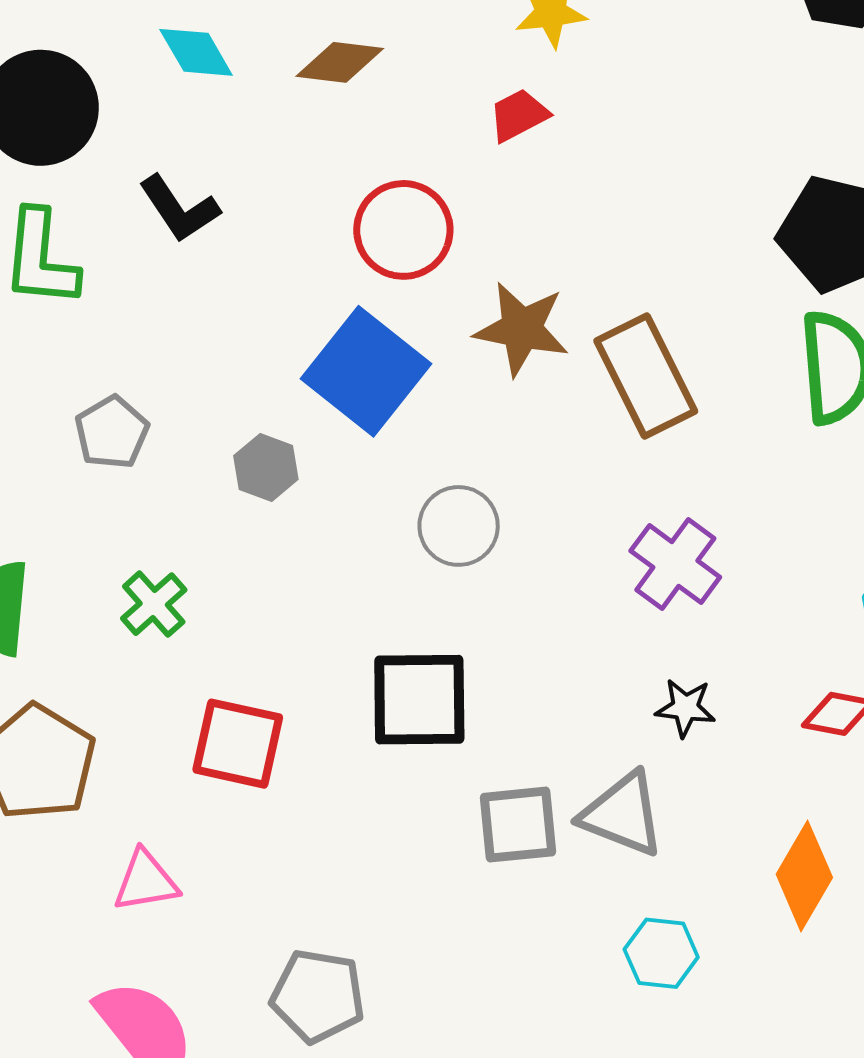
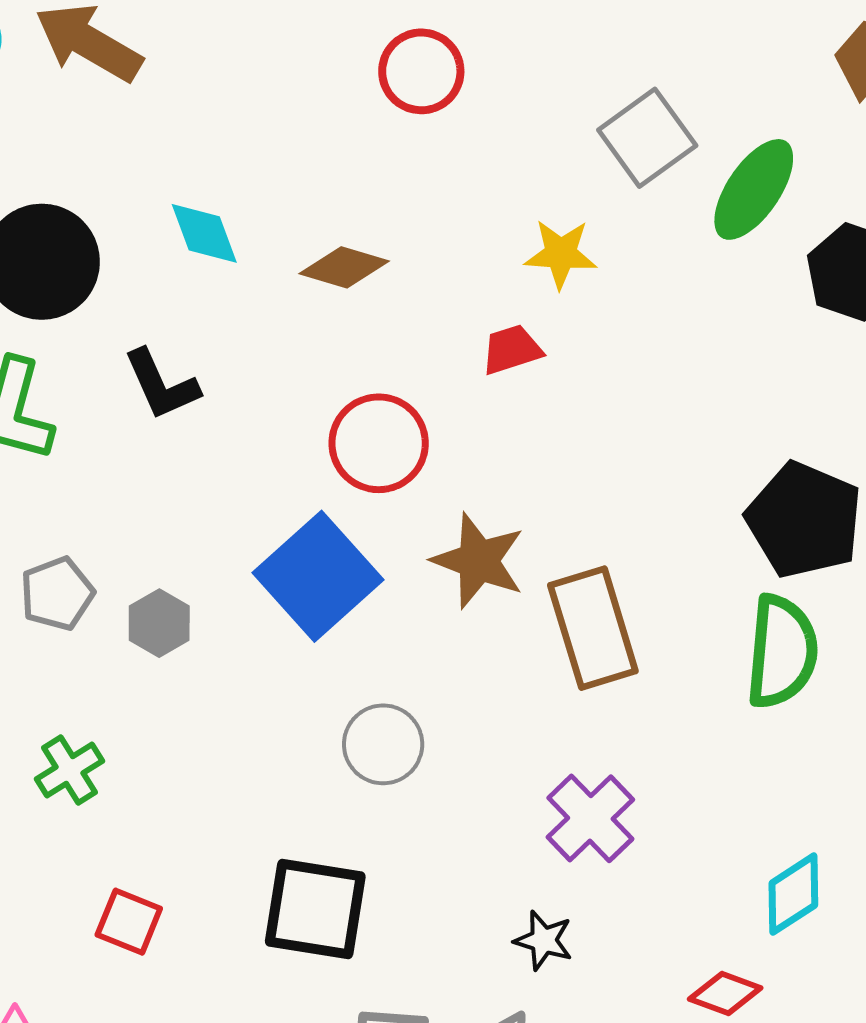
gray hexagon: (266, 468) -> (159, 623), moved
black star: (685, 708) -> (544, 940), moved
red square: (238, 744) -> (129, 922), size x0.7

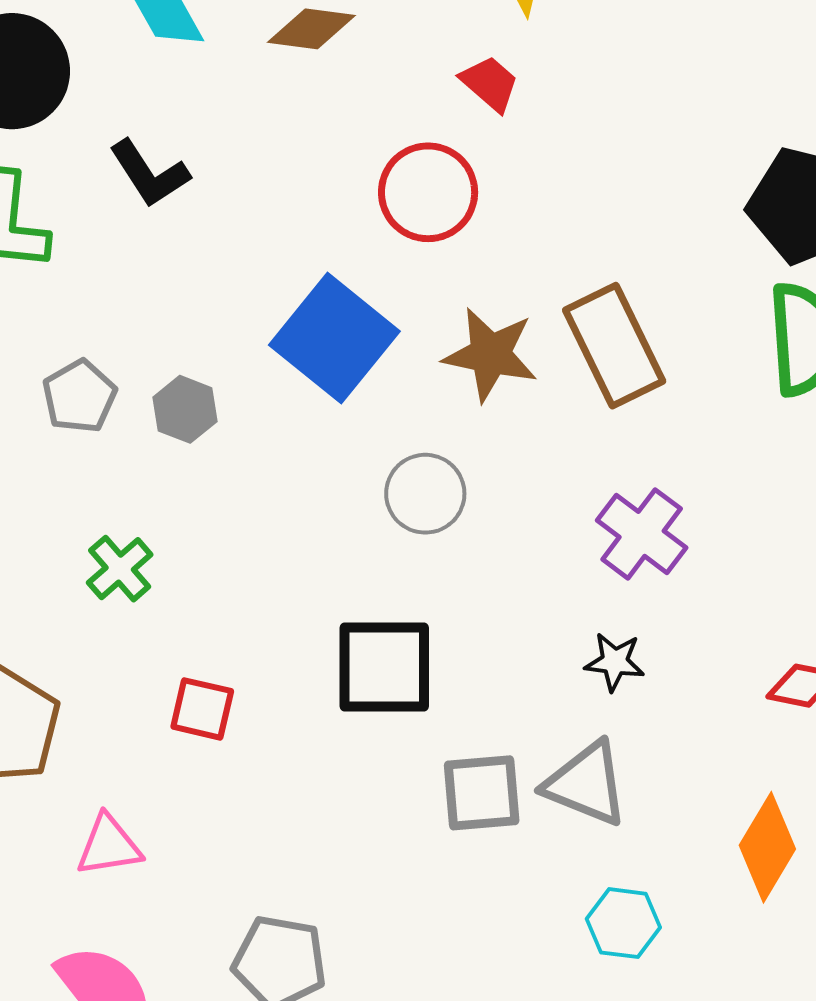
red trapezoid: (512, 350) -> (490, 84), turned 68
red circle: (379, 443) -> (428, 192), moved
brown star: (478, 561) -> (490, 354), moved

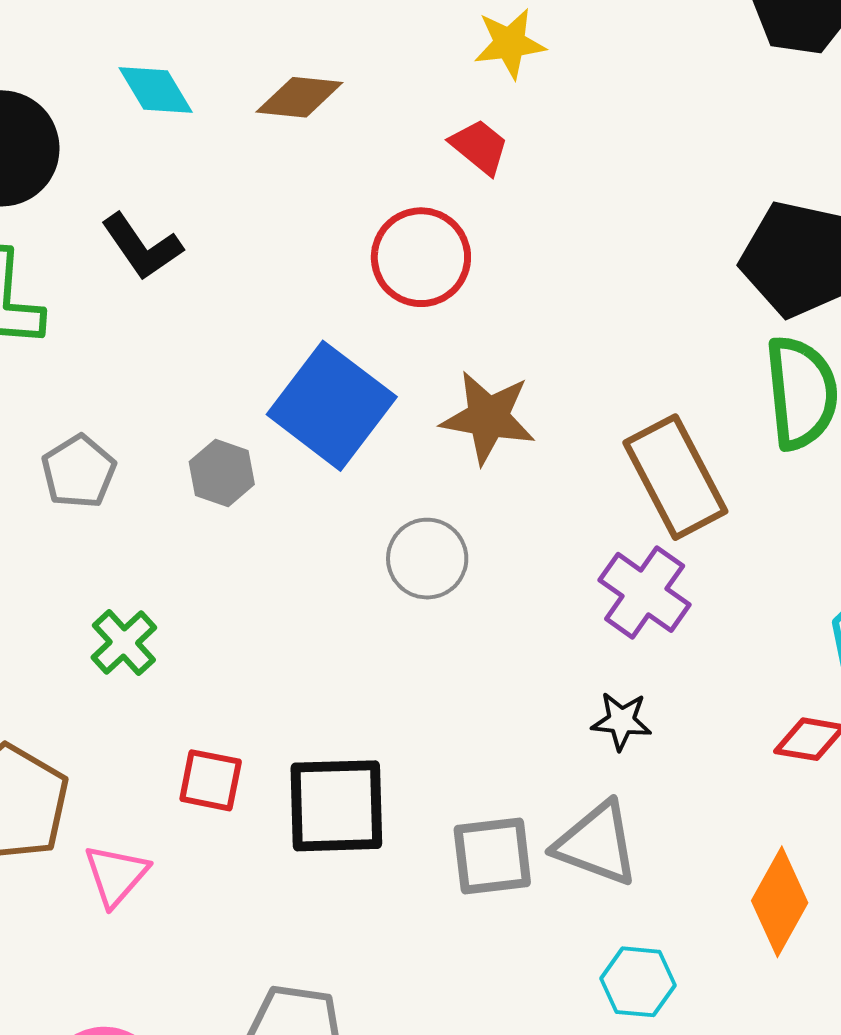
brown rectangle: (614, 346) -> (675, 477), moved
gray hexagon: (185, 409) -> (222, 473), moved
black square: (384, 667) -> (336, 806), moved
pink triangle: (109, 846) -> (116, 875), moved, turned -38

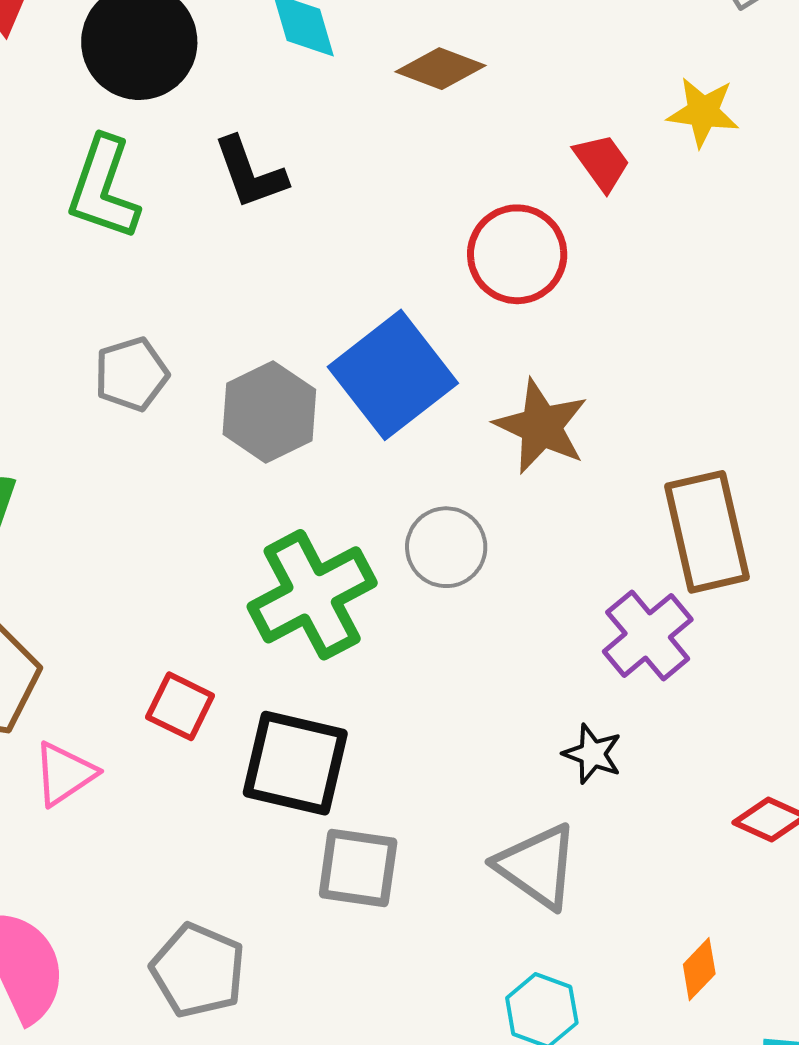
yellow star: (510, 43) -> (703, 112), moved
gray hexagon: (222, 473) -> (269, 412), size x1.5
green cross: (124, 643) -> (312, 595), moved, size x1.8
gray square: (492, 856) -> (358, 868), moved
orange diamond: (780, 902) -> (699, 969), size x0.6

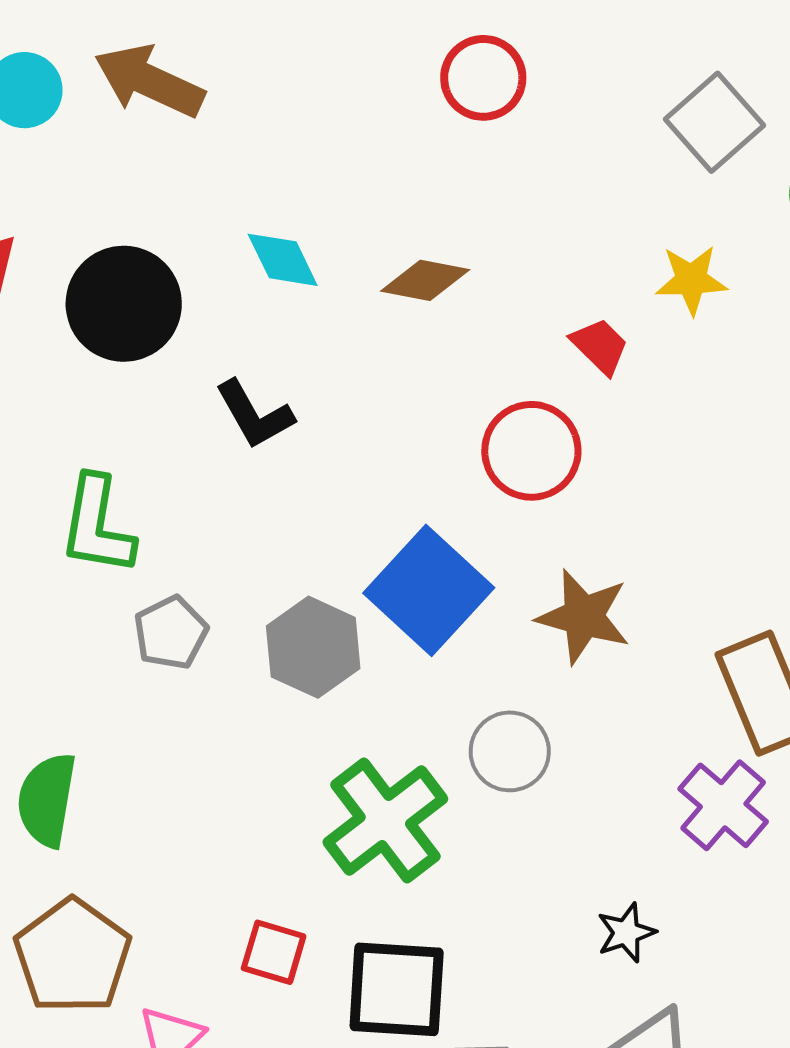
green L-shape: (103, 188) -> (97, 525), moved
black star: (592, 754) -> (626, 933), moved, turned -30

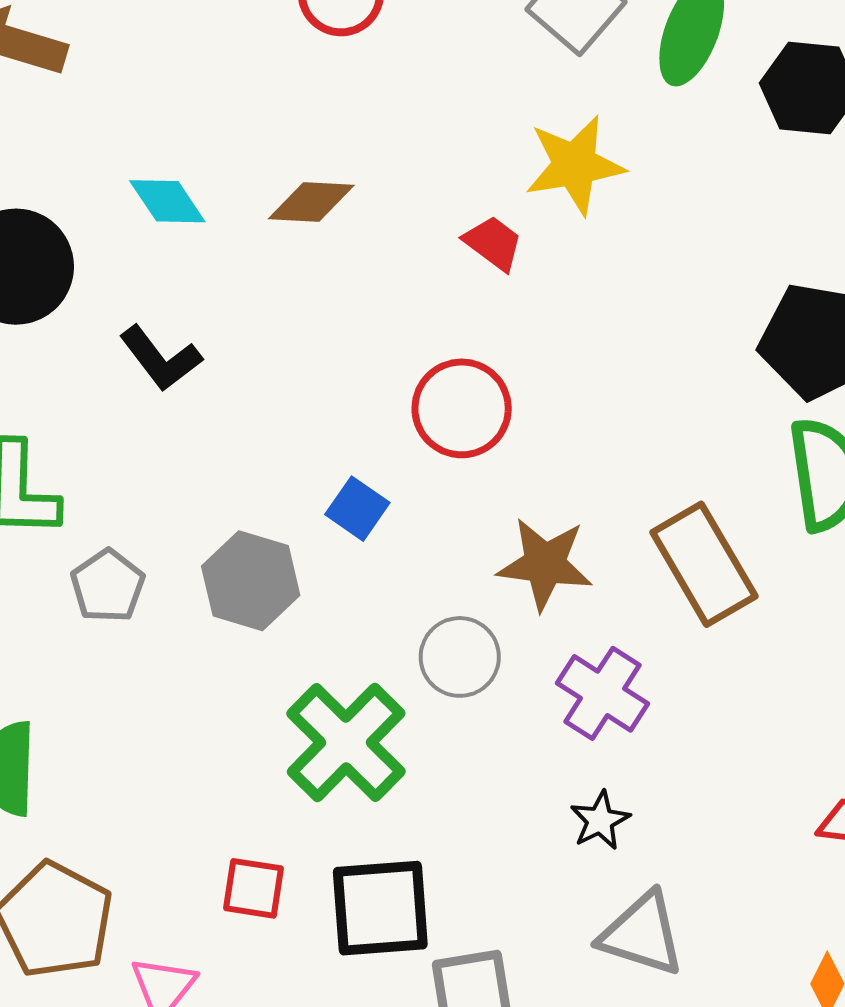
yellow star: (691, 280) -> (575, 165), size x1.4
red circle: (531, 451) -> (462, 408), moved
blue square: (429, 590) -> (357, 509), size x0.5
brown star: (583, 617) -> (545, 564), moved
purple cross: (723, 805) -> (603, 693), moved

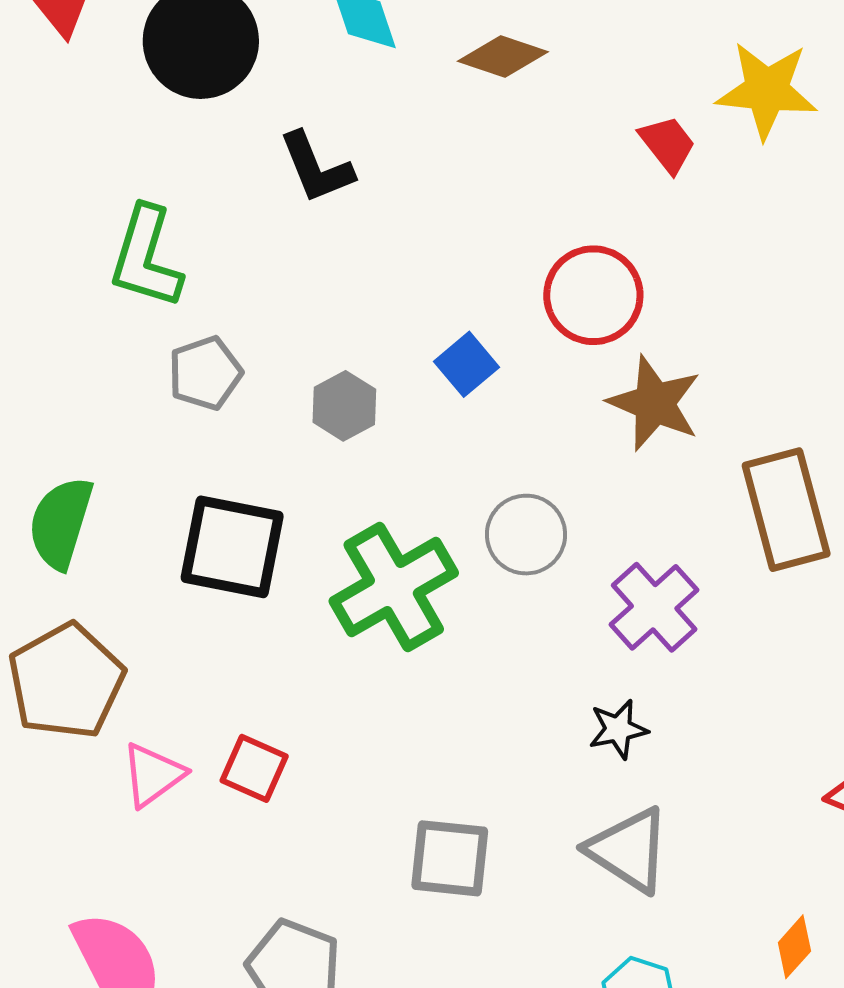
brown star: (545, 564) -> (654, 403), moved
gray hexagon: (251, 581) -> (344, 406), size x0.7
red square: (253, 888) -> (254, 768), moved
black square: (380, 908) -> (232, 547), moved

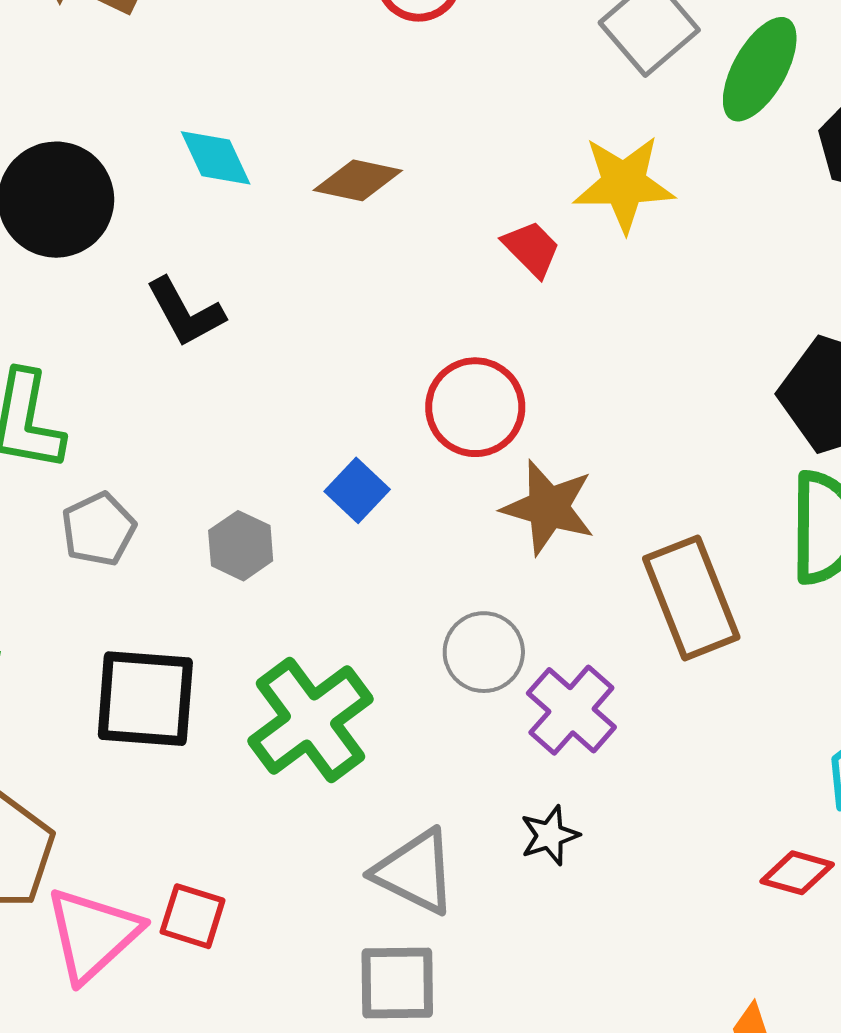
gray circle: (526, 535) -> (484, 652), moved
pink triangle: (153, 775) -> (93, 934), size x1.5
gray triangle: (629, 850) -> (415, 872), moved

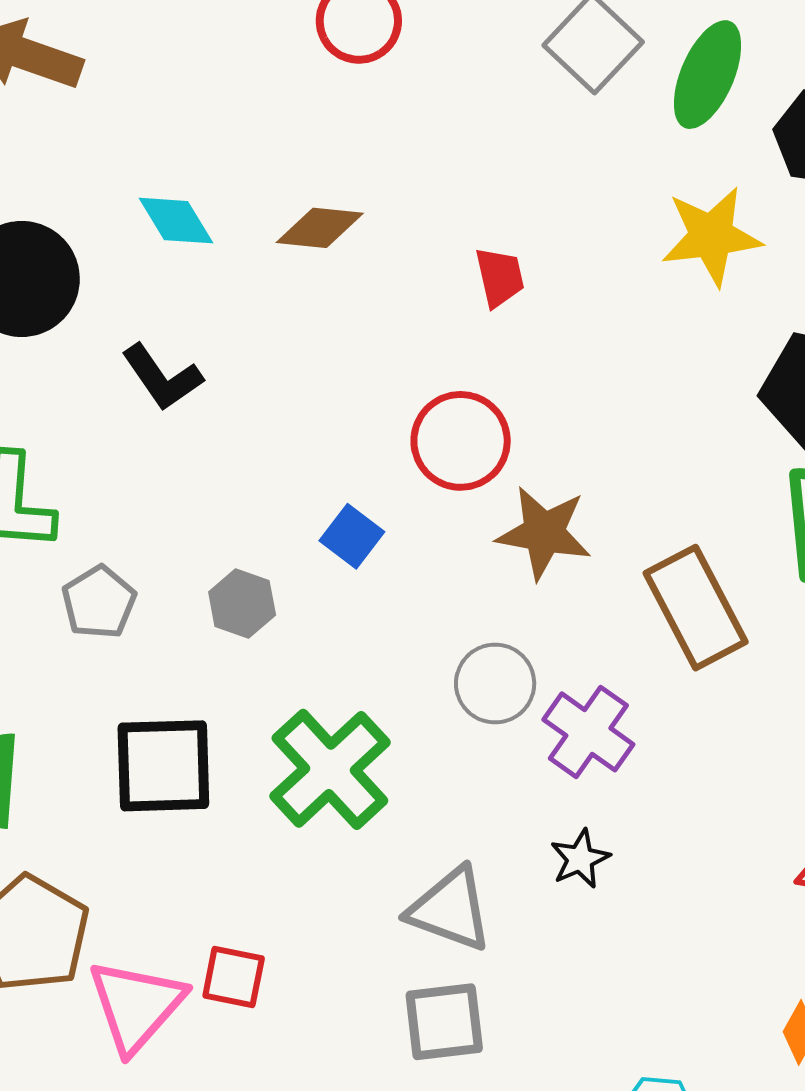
yellow star: (624, 184) -> (711, 236), moved
red trapezoid: (532, 249) -> (500, 277), turned 38

